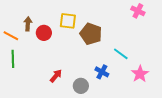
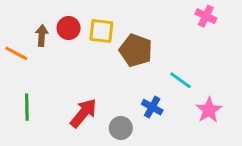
red circle: (44, 33) -> (69, 28), moved
green line: (13, 59) -> (27, 107), moved
red arrow: (56, 76) -> (83, 113), size x1.5

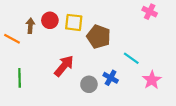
red arrow: (83, 113) -> (64, 66), moved
gray circle: (121, 128) -> (89, 84), moved

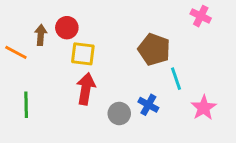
yellow square: (74, 22) -> (83, 54), moved
brown pentagon: (99, 37) -> (154, 49), moved
cyan line: (131, 58) -> (176, 79), turned 35
red arrow: (64, 66) -> (86, 89), turned -30

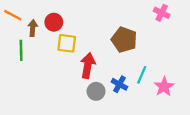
orange line: (16, 52) -> (13, 15), moved
cyan line: (176, 79) -> (142, 75), moved, turned 42
red arrow: (86, 89) -> (88, 66), moved
green line: (26, 105) -> (21, 50), moved

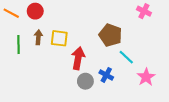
red circle: (54, 22) -> (35, 11), moved
brown arrow: (33, 28) -> (38, 37), moved
cyan line: (142, 75) -> (126, 57), moved, turned -70

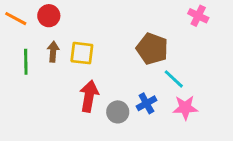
red arrow: (78, 58) -> (89, 96), moved
blue cross: (106, 75) -> (146, 103), turned 32
pink star: (146, 77) -> (185, 108), moved, turned 30

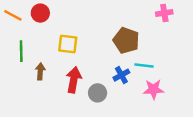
pink cross: (198, 16) -> (164, 13), turned -35
brown arrow: (53, 52) -> (40, 71), moved
cyan line: (174, 79) -> (144, 65), turned -36
blue cross: (146, 103) -> (121, 75), moved

